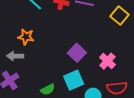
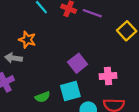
pink cross: (108, 61) -> (108, 76), turned 35

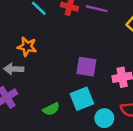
purple square: (78, 63) -> (86, 67), turned -36

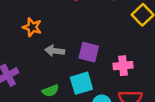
gray arrow: (14, 69) -> (55, 51), moved

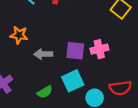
pink cross: (123, 66) -> (99, 49), moved

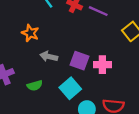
cyan square: (73, 81) -> (70, 88), turned -30
green semicircle: (45, 92) -> (35, 86), moved

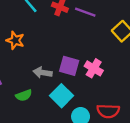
gray arrow: (49, 56) -> (43, 73), moved
pink cross: (102, 65) -> (94, 68), turned 35

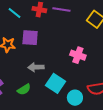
purple square: (69, 66) -> (30, 38), moved

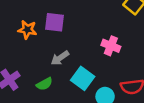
gray arrow: (36, 67) -> (60, 58), turned -35

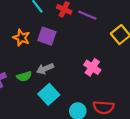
cyan square: (83, 78) -> (49, 94), moved
green semicircle: (44, 84) -> (24, 76), moved

